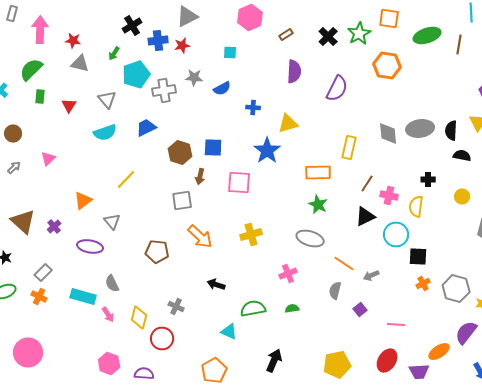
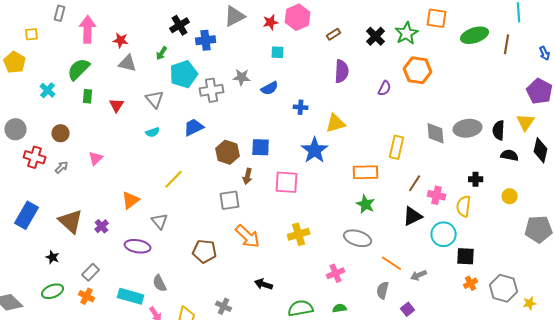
red star: (182, 46) -> (271, 22), moved
orange hexagon: (387, 66) -> (418, 70), moved
purple semicircle: (337, 88) -> (385, 88), size x0.6
cyan semicircle: (105, 132) -> (153, 132), size x0.6

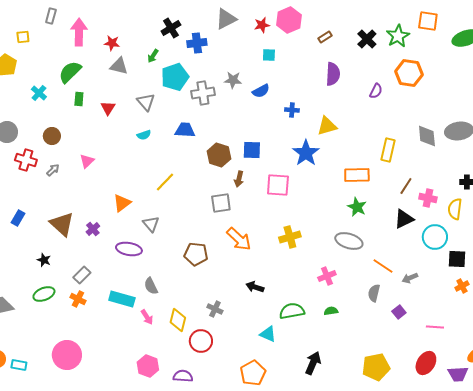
blue trapezoid: (194, 127) -> (185, 130), turned 30
blue rectangle: (27, 215) -> (18, 218), size x0.6

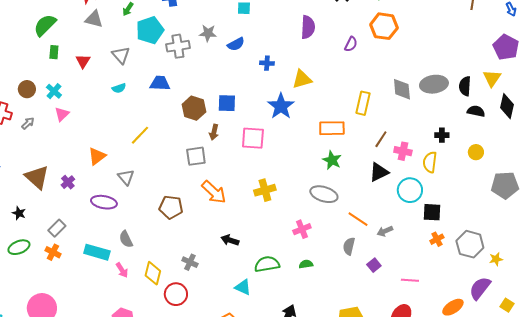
cyan cross: (39, 93) -> (54, 91), moved

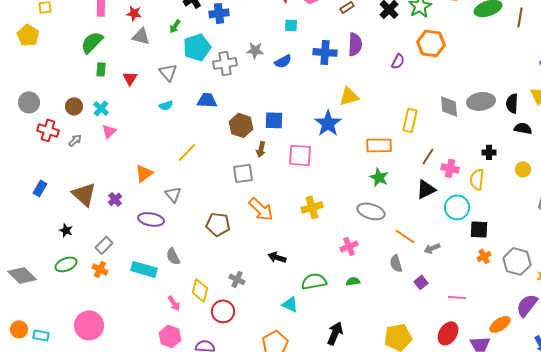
blue cross: (267, 63) -> (325, 52), moved, size x1.6
gray semicircle: (349, 246) -> (396, 263), turned -30
pink arrow: (122, 270) -> (174, 303), moved

